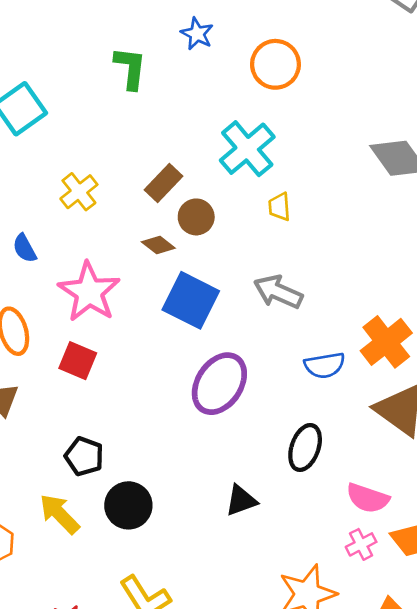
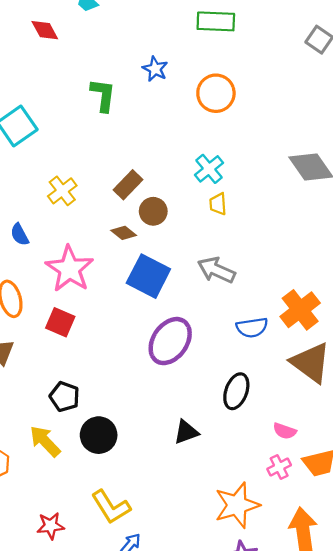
cyan cross: (247, 149) -> (209, 169), moved, size x0.7
pink semicircle: (368, 498) -> (285, 431), size x0.7

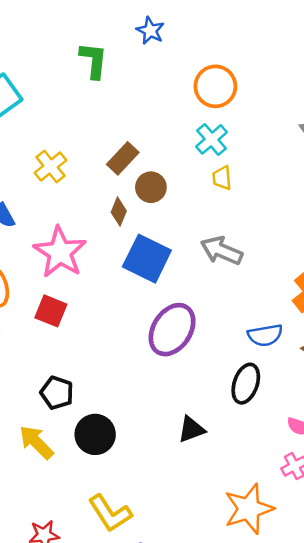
orange circle: (216, 93) -> (215, 86), moved
brown diamond: (124, 233) -> (119, 212), turned 75
blue semicircle: (252, 327) -> (265, 335), moved

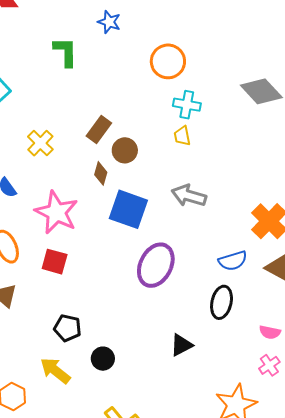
cyan cross: (212, 139) -> (187, 105), moved, turned -32
black circle: (95, 434) -> (103, 359), size x0.7

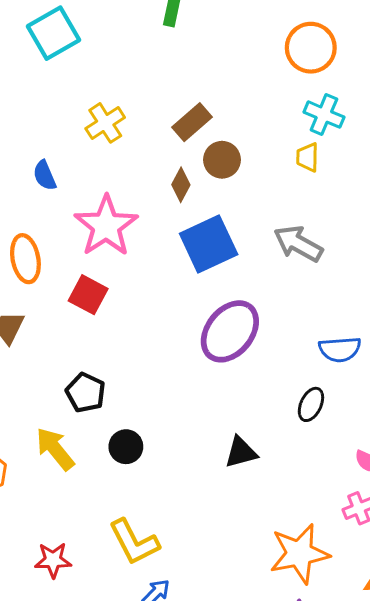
blue square: (128, 209) -> (209, 244), turned 33
black ellipse: (222, 302) -> (311, 404), size x0.7

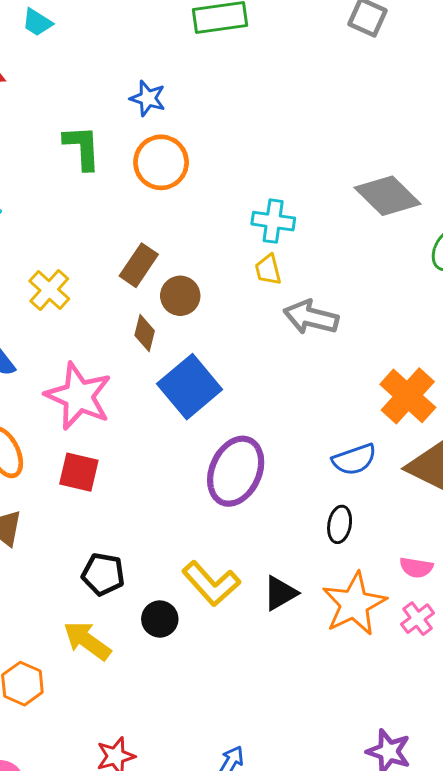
orange circle: (311, 48) -> (161, 162), moved
gray arrow: (298, 244) -> (311, 317), moved
yellow L-shape: (134, 542) -> (211, 584), moved
orange star: (299, 554) -> (354, 604), moved

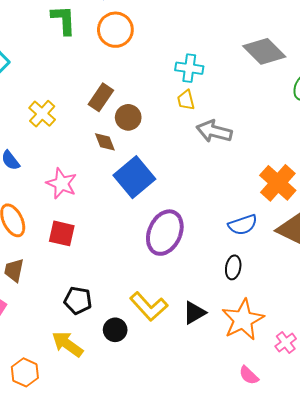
brown diamond: (145, 333) -> (105, 142), turned -35
pink star: (79, 396) -> (61, 183), size x0.7
pink semicircle: (416, 568) -> (249, 375), moved, turned 35
pink cross: (418, 619) -> (286, 342), moved

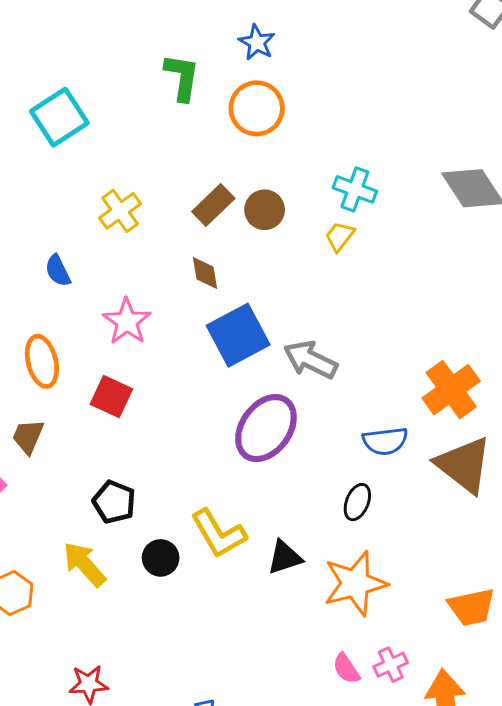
yellow trapezoid: (186, 100) -> (340, 236), turned 40
brown circle: (128, 117) -> (265, 210), moved
gray arrow: (214, 131) -> (310, 360), moved
pink cross: (286, 342) -> (391, 665), moved

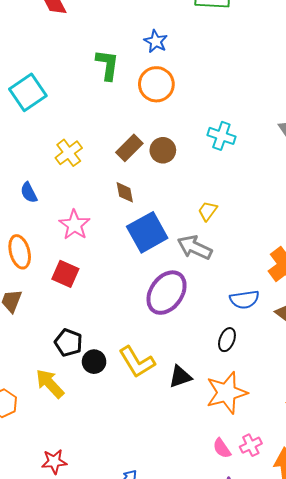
yellow trapezoid: (340, 236) -> (208, 211), moved
black circle: (161, 558) -> (94, 362), moved

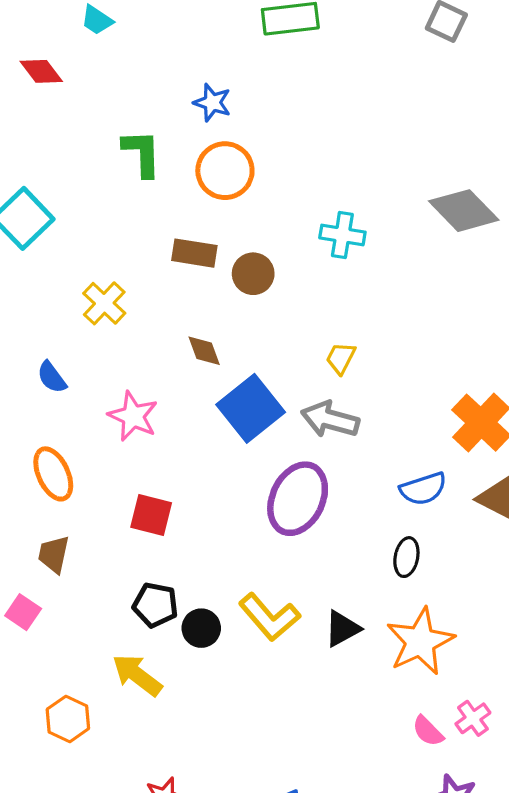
brown rectangle: (129, 148) -> (194, 253), moved, turned 64
red square: (65, 274) -> (151, 515), moved

